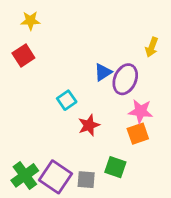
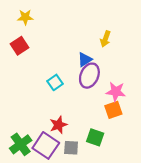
yellow arrow: (152, 47) -> (105, 39), moved
purple ellipse: (125, 79) -> (89, 76), moved
red star: (89, 125) -> (58, 125), moved

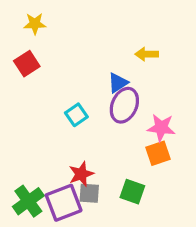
yellow arrow: (105, 39) -> (147, 54), turned 70
purple square: (46, 145) -> (64, 203), turned 35
gray square: (71, 148) -> (89, 193), moved

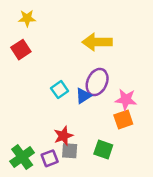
yellow arrow: (147, 54) -> (97, 42), moved, size x1.6
blue triangle: (118, 83) -> (83, 96), moved
purple square: (64, 203) -> (50, 158), size x0.6

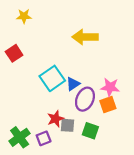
red square: (21, 50) -> (14, 53), moved
purple ellipse: (97, 82) -> (85, 99), moved
cyan square: (60, 90) -> (52, 78), size x1.6
gray square: (70, 151) -> (68, 125), moved

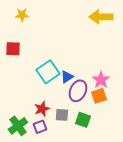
yellow arrow: (85, 37) -> (101, 17), moved
red square: (14, 53) -> (13, 49), turned 35
pink star: (110, 87) -> (101, 80), turned 30
red star: (56, 119) -> (42, 109), moved

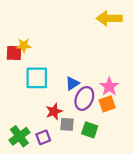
yellow star: (22, 15) -> (24, 45), moved
cyan square: (48, 72) -> (37, 78), moved, turned 35
red star: (42, 109) -> (54, 111), moved

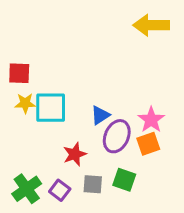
yellow star: (24, 45) -> (25, 103), moved
gray square: (67, 124) -> (93, 184), moved
purple square: (43, 137) -> (60, 190), turned -32

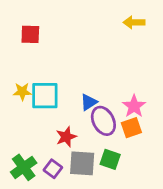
yellow arrow: (151, 25) -> (134, 22), size x0.7
red square: (19, 73) -> (30, 34), moved
purple ellipse: (117, 136) -> (103, 121), turned -52
gray square: (93, 184) -> (82, 163), size x1.5

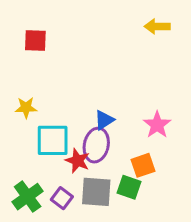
cyan square: (45, 96) -> (53, 140), moved
purple ellipse: (103, 121) -> (96, 145), moved, turned 40
orange square: (131, 128) -> (143, 165), moved
red star: (66, 137) -> (78, 161), turned -30

